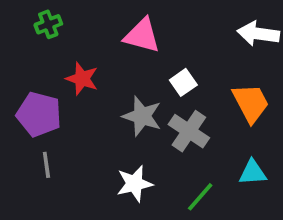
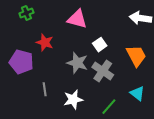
gray line: (46, 165) -> (45, 89), moved
cyan triangle: (253, 172) -> (137, 93), turned 42

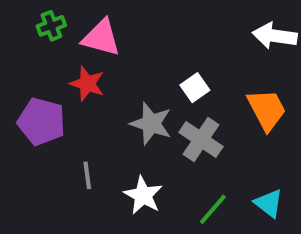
pink triangle: (77, 19) -> (101, 38), moved
cyan triangle: (137, 93) -> (269, 203), moved
white star: (73, 99) -> (143, 195), turned -30

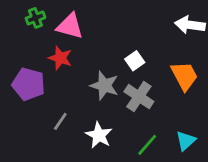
gray line: (87, 175) -> (60, 121), turned 42
cyan triangle: (269, 203) -> (186, 141), turned 40

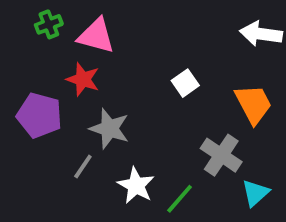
gray star: (104, 86) -> (109, 129), moved
gray cross: (139, 97) -> (221, 155), moved
green line: (147, 145) -> (180, 199), moved

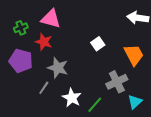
green cross: (49, 24) -> (21, 28), moved
gray cross: (221, 155) -> (117, 82), turned 30

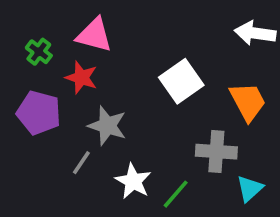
green cross: (21, 28) -> (39, 52), turned -32
white square: (98, 44) -> (181, 81), size x1.6
gray cross: (117, 82) -> (216, 152), turned 30

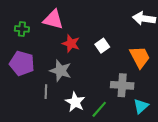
green cross: (39, 52) -> (22, 29), turned -32
red star: (81, 78) -> (71, 44), moved
white square: (181, 81) -> (102, 46), size x0.6
gray line: (81, 163) -> (46, 92), turned -32

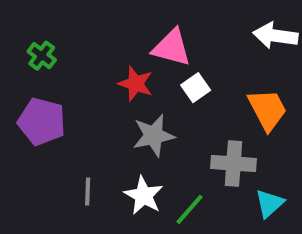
pink triangle: (53, 20) -> (172, 48), moved
green cross: (22, 29) -> (42, 56), turned 32
gray star: (61, 71) -> (154, 136), moved, turned -30
gray line: (46, 92) -> (88, 191), moved

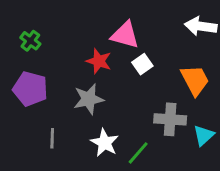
gray star: (154, 136) -> (89, 99), moved
gray line: (88, 191) -> (52, 138), moved
cyan triangle: (269, 203) -> (204, 135), moved

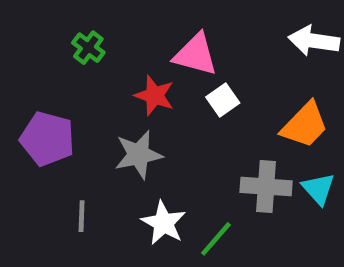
green cross: (30, 41) -> (88, 48), moved
orange trapezoid: (195, 80) -> (305, 125), turned 72
cyan triangle: (204, 135) -> (318, 189), moved, turned -30

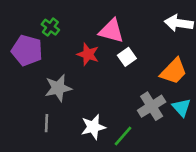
purple pentagon: (47, 139) -> (27, 50), moved
gray star: (139, 155) -> (58, 88), moved
gray cross: (266, 187) -> (152, 106), turned -36
white star: (164, 223) -> (93, 127), turned 30

